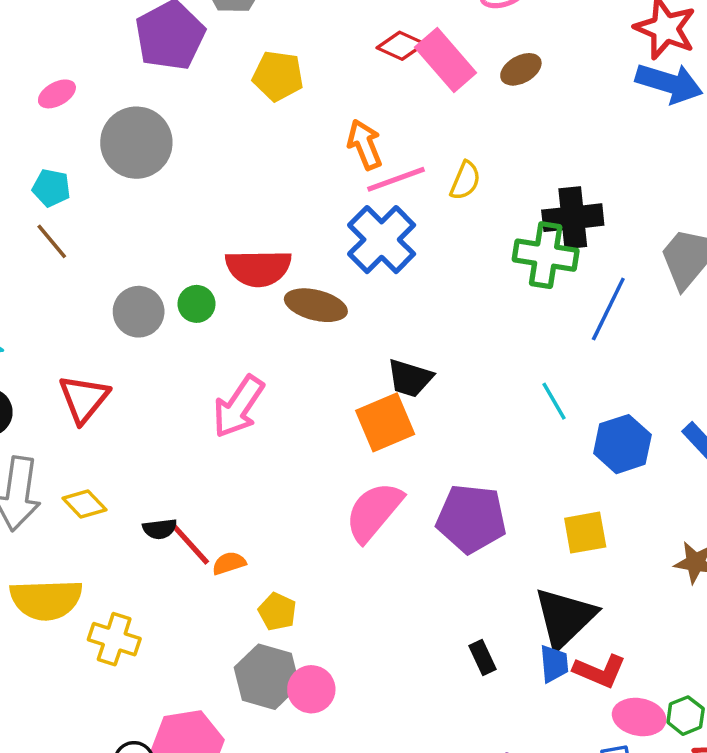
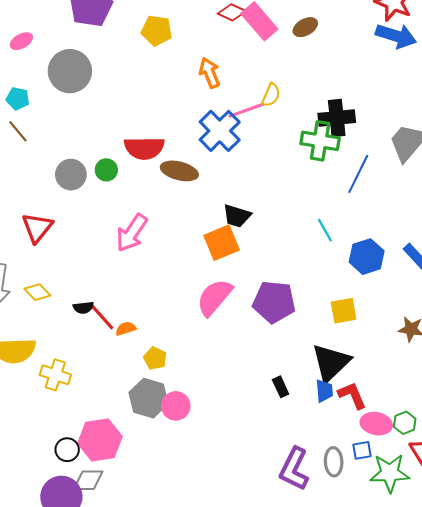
pink line: (396, 179) -> (246, 110), moved
red L-shape: (600, 671) -> (352, 395), turned -136

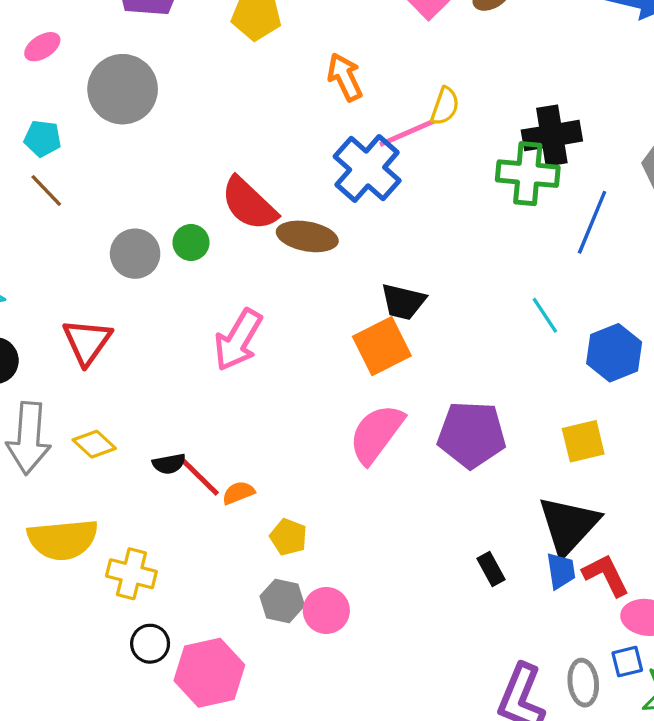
red semicircle: (144, 148) -> (249, 204), turned 48
gray hexagon: (149, 398) -> (282, 601), size x0.7
black circle: (67, 450) -> (150, 644), moved

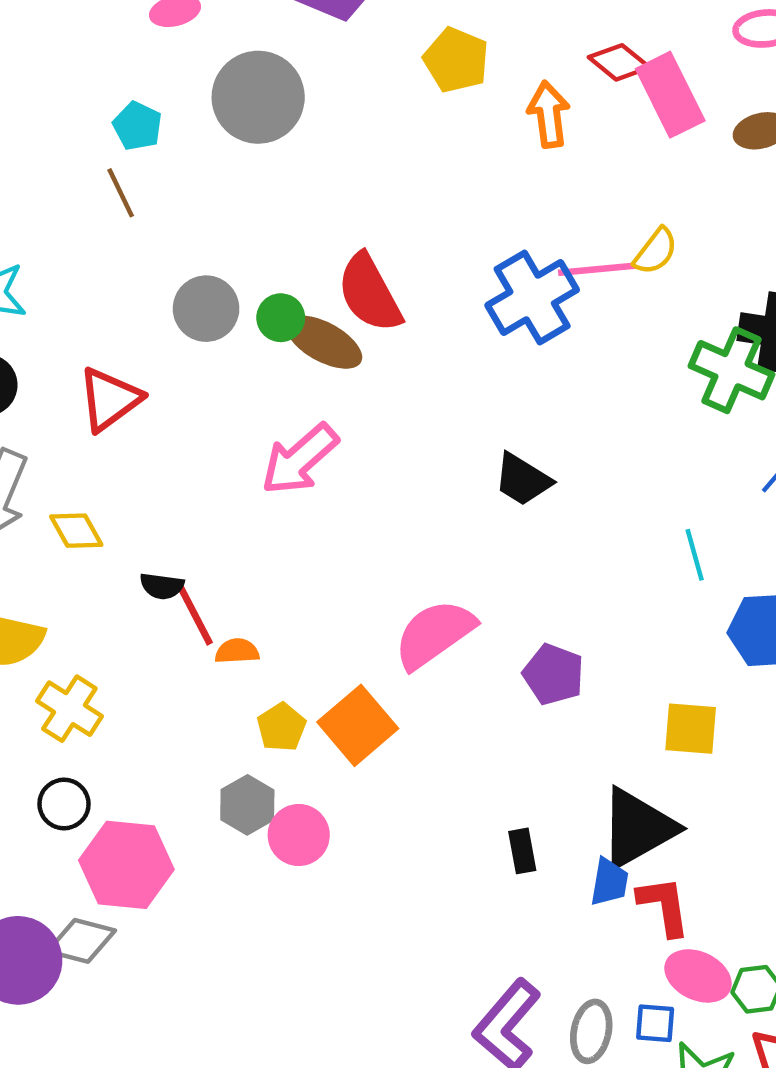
orange arrow: (345, 77) -> (549, 114), moved
brown ellipse: (307, 236) -> (324, 342), moved
orange square: (382, 346) -> (358, 725), moved, turned -32
purple pentagon: (472, 435) -> (553, 674), size x0.7

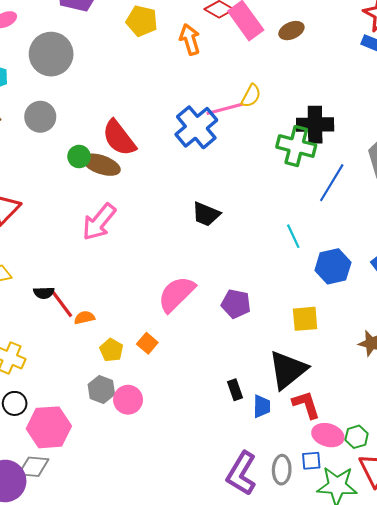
gray circle: (206, 309) -> (40, 117), moved
orange square: (358, 725) -> (147, 343), size x0.6
blue trapezoid: (609, 882) -> (262, 406), moved

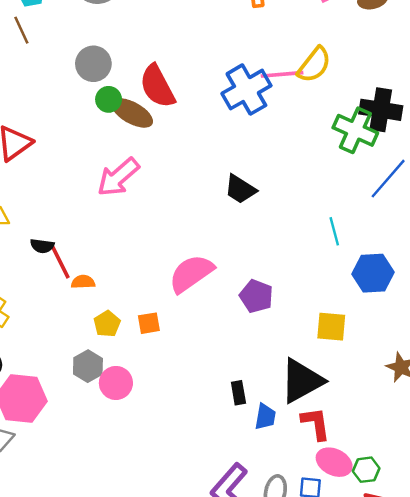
yellow semicircle: (251, 96) -> (314, 65), size x1.4
gray circle: (40, 117) -> (93, 64), moved
orange square: (147, 343) -> (149, 323), turned 30

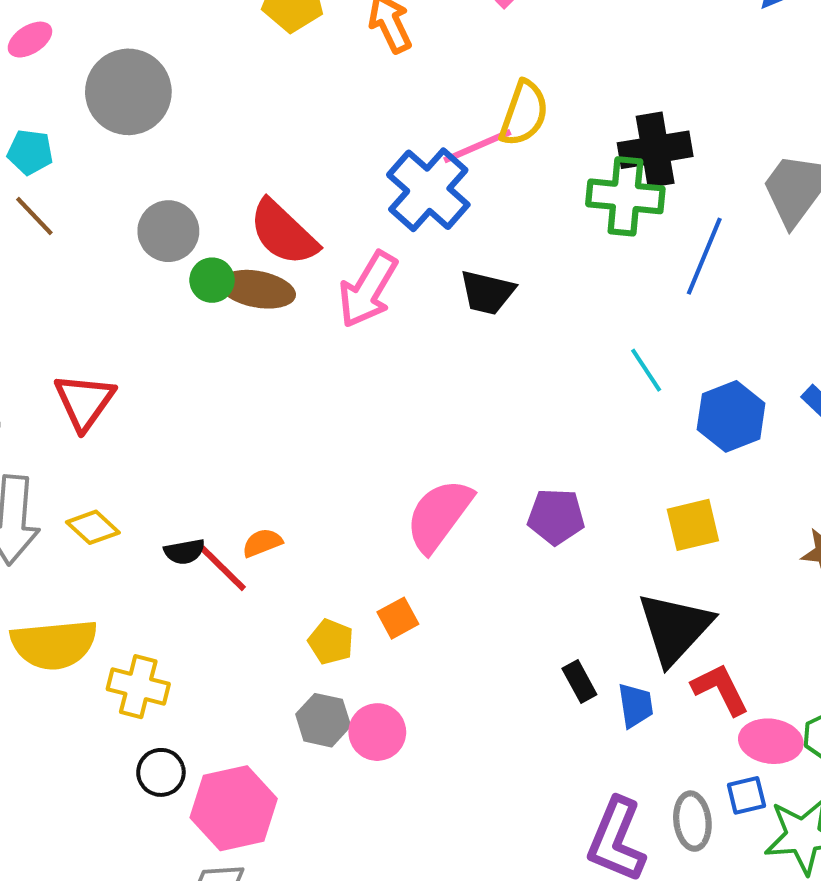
pink arrow: (118, 177) -> (368, 289), moved
black trapezoid: (240, 189) -> (487, 292), moved
orange semicircle: (83, 282) -> (262, 543), moved

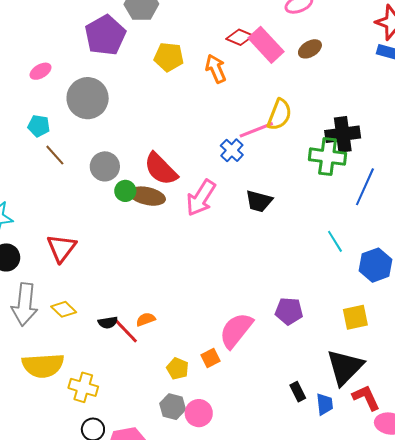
blue cross: (428, 190) -> (232, 150), size x0.6
brown line: (34, 216) -> (55, 155), moved
pink semicircle: (439, 515) -> (236, 330), moved

